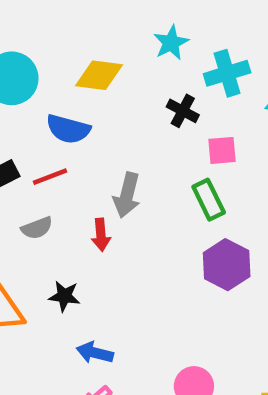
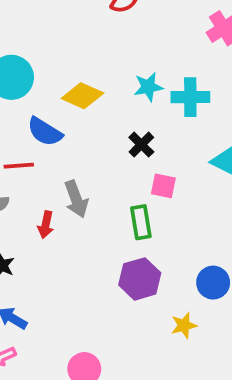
cyan cross: (227, 73) -> (190, 97), moved
gray arrow: (127, 195) -> (76, 199), turned -51

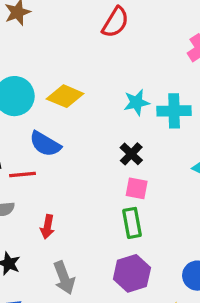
yellow diamond: (82, 96) -> (65, 96), moved
pink square: (163, 186) -> (137, 188), moved
gray arrow: (76, 199) -> (64, 278), moved

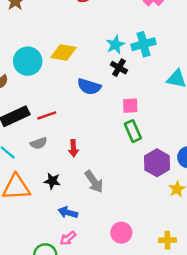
blue semicircle: (45, 144) -> (89, 87), moved
black cross: (131, 154) -> (119, 68), moved
purple hexagon: (132, 273) -> (157, 163), moved

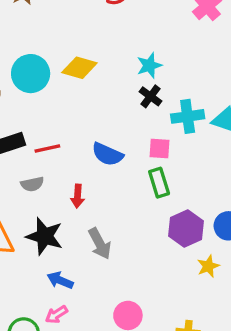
cyan cross: (143, 44) -> (188, 116), moved
blue semicircle: (89, 87) -> (107, 154), moved
black star: (52, 181) -> (45, 236), size x1.6

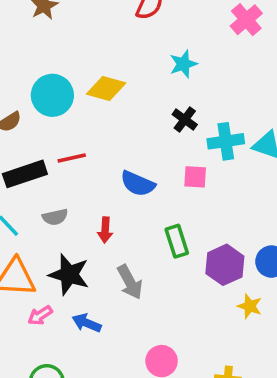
cyan star: (149, 65) -> (183, 64), moved
red line: (47, 149) -> (72, 158), moved
green rectangle: (159, 183) -> (177, 241), moved
yellow star: (208, 266) -> (250, 306), turned -30
pink arrow: (56, 314) -> (40, 315), moved

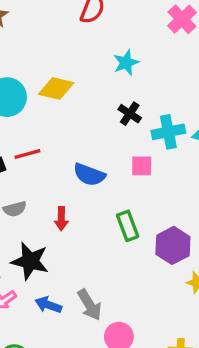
gray arrow: (130, 282) -> (90, 305), moved

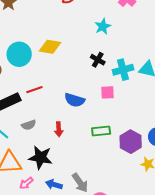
cyan star: (126, 63) -> (103, 26), moved
green rectangle: (128, 226) -> (101, 131), turned -72

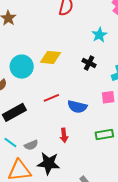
black cross: (98, 60) -> (89, 63), moved
red line: (34, 90) -> (51, 98), moved
gray semicircle: (29, 125) -> (31, 145), moved

